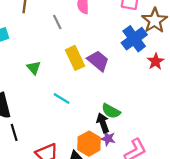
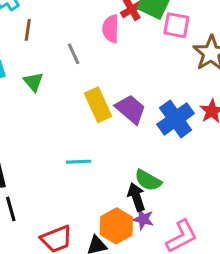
blue cross: (134, 39) -> (176, 119), moved
green triangle: (34, 68) -> (33, 82), moved
cyan line: (62, 98) -> (78, 162), turned -35

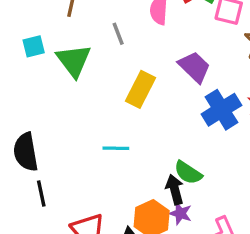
green triangle: (33, 82) -> (74, 61), size x1.6
yellow rectangle: (98, 105) -> (140, 89), turned 48
purple trapezoid: (131, 109) -> (194, 67), moved

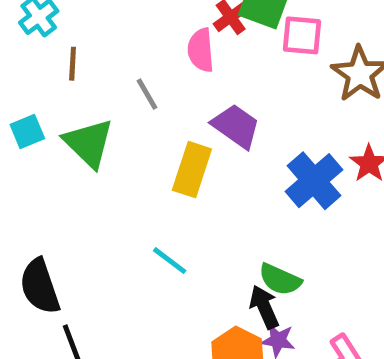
purple trapezoid: (194, 67) -> (236, 126), moved
cyan line: (116, 148) -> (170, 261), turned 45

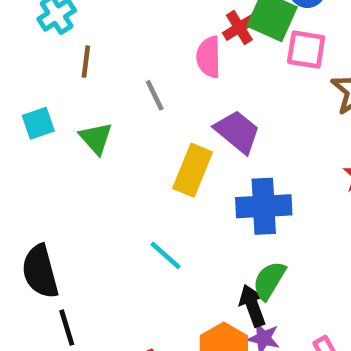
green triangle: (89, 143) -> (96, 138), size x0.7
blue cross: (314, 181) -> (264, 206), moved, turned 34
green semicircle: (280, 279) -> (269, 281), turned 93

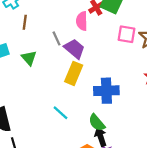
pink square: (306, 50) -> (127, 34), moved
purple trapezoid: (237, 132) -> (74, 49), moved
green semicircle: (269, 281) -> (97, 123), moved, turned -72

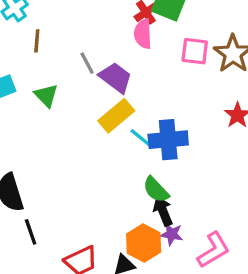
pink semicircle: (82, 21) -> (143, 34), moved
yellow rectangle: (74, 73) -> (116, 116), turned 30
cyan line: (60, 113) -> (142, 138), moved

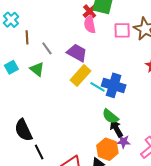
gray line: (87, 63) -> (47, 48), moved
blue cross: (168, 140) -> (114, 85), turned 30

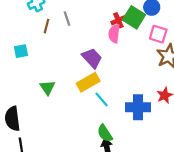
pink square: (122, 30) -> (158, 34), moved
gray line: (47, 48) -> (67, 19), moved
green triangle: (37, 69) -> (47, 88), moved
blue cross: (114, 85) -> (138, 107), moved, turned -35

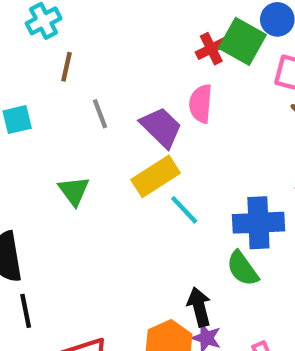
gray line: (67, 19) -> (100, 114), moved
pink semicircle: (114, 34) -> (201, 104), moved
green semicircle: (105, 133) -> (242, 268), moved

